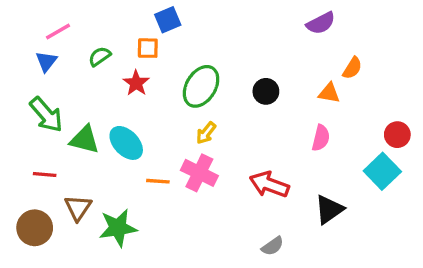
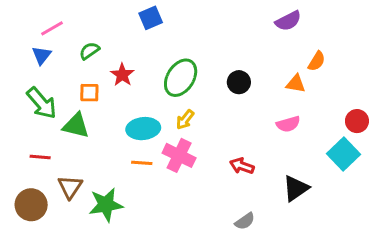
orange square: (148, 48) -> (89, 93), moved
pink semicircle: (321, 138) -> (288, 124), turned 60
cyan ellipse: (126, 143) -> (143, 129), moved, turned -52
red arrow: (269, 185) -> (242, 166), size x0.7

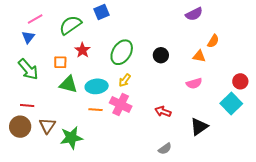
green semicircle: (89, 51) -> (70, 25), moved, size x1.6
green triangle: (76, 126) -> (68, 84), moved
brown circle: (31, 205) -> (20, 127), moved

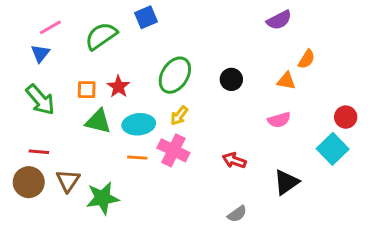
red star: (82, 50) -> (118, 87), moved

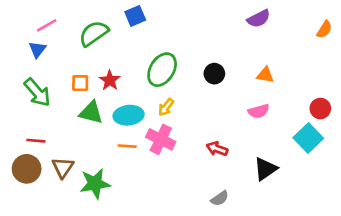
orange semicircle: (307, 59) -> (324, 29), moved

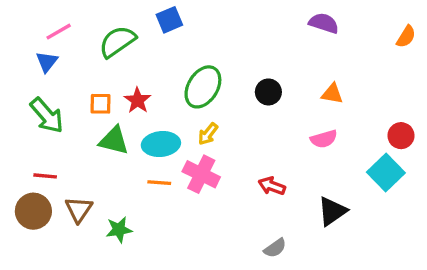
purple semicircle: (259, 19) -> (324, 23), turned -135
green star: (95, 184) -> (119, 230), size x0.7

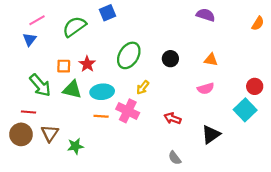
green arrow: (47, 115) -> (40, 85), moved
yellow arrow: (208, 134) -> (143, 87), moved
gray semicircle: (275, 248) -> (175, 158), turned 88

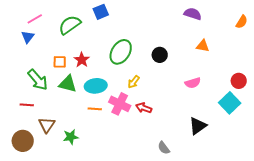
orange triangle: (211, 60) -> (203, 46), moved
red arrow: (173, 118) -> (144, 108), moved
brown circle: (21, 134) -> (23, 141), moved

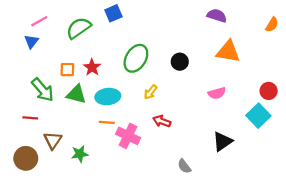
orange triangle: (203, 46) -> (228, 52), size x1.6
pink cross: (120, 104) -> (128, 136), moved

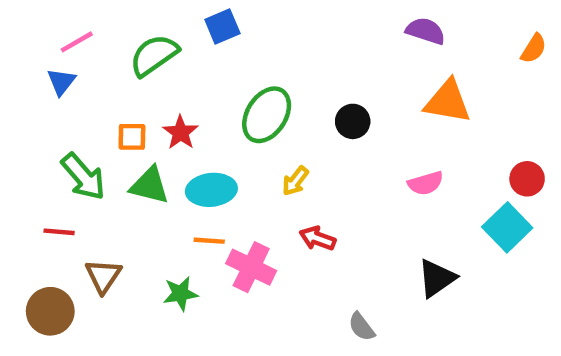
green star: (80, 154) -> (180, 294), moved

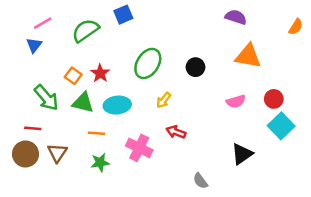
orange square: (132, 137) -> (73, 76), turned 35
red circle: (527, 179) -> (274, 99), moved
orange line: (209, 241) -> (96, 133), moved
brown circle: (50, 311) -> (25, 154), moved

